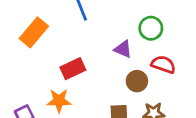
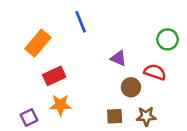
green circle: (151, 28) -> (168, 39), moved
red rectangle: (73, 69) -> (54, 76), moved

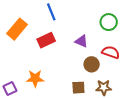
green circle: (168, 39) -> (109, 22), moved
red rectangle: (54, 76) -> (46, 40), moved

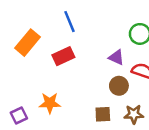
purple triangle: (81, 41) -> (116, 57), moved

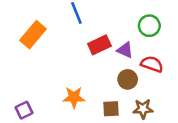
red rectangle: (63, 56) -> (99, 45), moved
orange star: (50, 103) -> (74, 97), moved

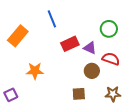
orange star: (74, 97) -> (35, 71), moved
brown star: (143, 109) -> (113, 94), moved

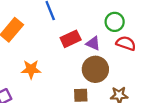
red semicircle: (111, 59) -> (126, 43), moved
brown circle: (92, 71) -> (95, 69), size x1.5

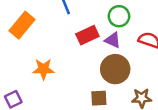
green circle: (115, 22) -> (119, 16), moved

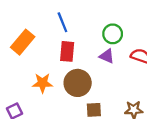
red rectangle: (87, 35) -> (67, 51), moved, turned -60
brown circle: (115, 69) -> (78, 83), moved

